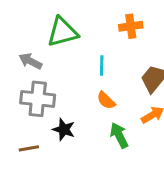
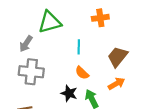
gray arrow: (30, 61) -> (26, 44), turned -84
black star: (64, 129) -> (69, 93), moved

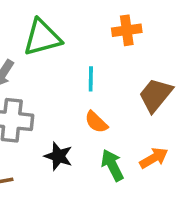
orange arrow: (117, 84) -> (154, 158), moved
black star: (69, 93) -> (58, 156), moved

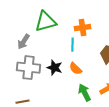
orange cross: (127, 30) -> (83, 28), moved
black star: (58, 156) -> (55, 68), moved

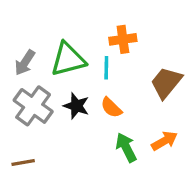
green triangle: (46, 22) -> (68, 59), moved
gray cross: (29, 68) -> (33, 106), turned 30

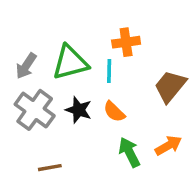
brown line: (23, 162) -> (50, 168), moved

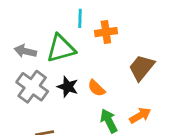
gray arrow: (26, 66) -> (25, 51), turned 70
cyan line: (109, 71) -> (80, 18), moved

